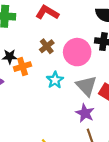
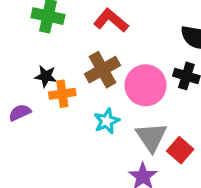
brown cross: (47, 46) -> (102, 70), size x1.5

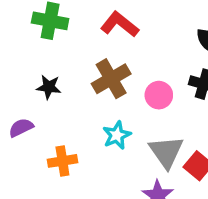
pink circle: (146, 85) -> (159, 95), size x0.6
orange cross: (62, 94) -> (62, 161), moved

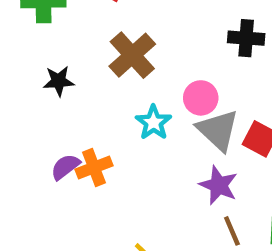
pink circle: (159, 95) -> (201, 98), moved
purple semicircle: (21, 128) -> (65, 167), moved

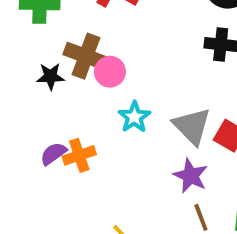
brown cross: (132, 55) -> (86, 56), moved, turned -30
pink circle: (201, 98) -> (110, 72), moved

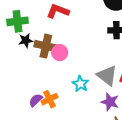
black star: (51, 76) -> (26, 40), moved
cyan star: (134, 117) -> (80, 84), moved

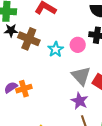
pink circle: (60, 53) -> (78, 45), moved
cyan star: (80, 84) -> (56, 49), moved

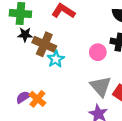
cyan star: (56, 49) -> (56, 59), moved
orange cross: (24, 89) -> (37, 99), turned -35

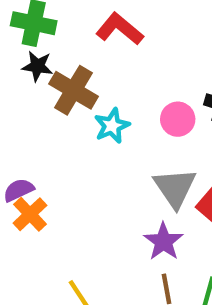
cyan star: (56, 59) -> (112, 126), moved
orange cross: (37, 99) -> (30, 214), moved

